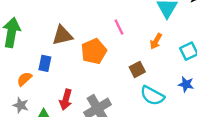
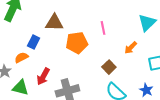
brown square: (137, 69) -> (109, 67), turned -32
orange semicircle: (24, 79) -> (21, 58), moved

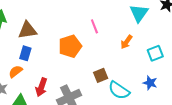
brown triangle: (54, 23) -> (28, 30), moved
brown square: (109, 67) -> (101, 75), moved, turned 32

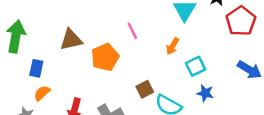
brown triangle: (28, 30) -> (71, 40), moved
blue rectangle: (25, 53) -> (36, 68), moved
cyan square: (155, 53) -> (195, 66), moved

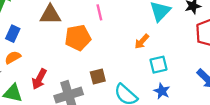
pink line: (132, 31) -> (99, 12), moved
brown square: (145, 89) -> (98, 76), moved

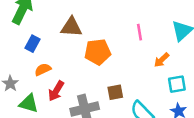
pink line: (99, 12) -> (140, 32), moved
orange semicircle: (13, 57) -> (43, 69), moved

